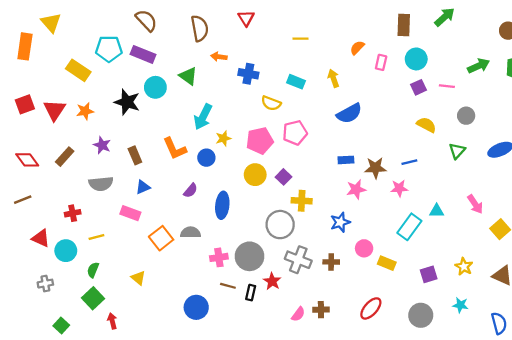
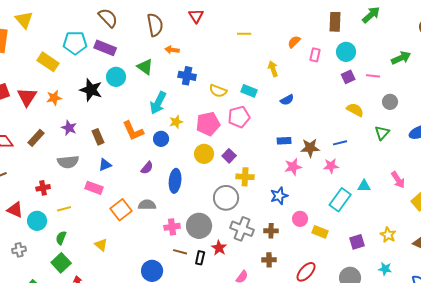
blue cross: (248, 74) -> (187, 76), moved
cyan rectangle: (296, 82) -> (249, 91), moved
blue semicircle: (349, 113) -> (287, 100), size x0.6
brown cross: (321, 310) -> (269, 260), moved

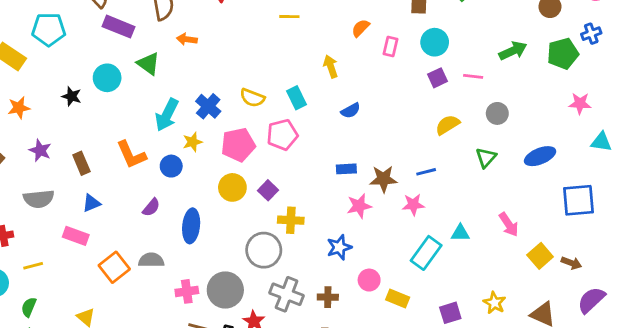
purple rectangle: (105, 48) -> (118, 27), moved
blue cross: (187, 76) -> (208, 106), moved, turned 30
black star: (91, 90) -> (71, 96), size x0.6
cyan rectangle: (249, 91) -> (296, 98), turned 42
yellow semicircle: (355, 110) -> (447, 125), turned -60

